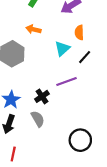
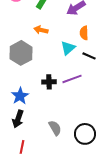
black line: (85, 57) -> (89, 56), turned 72
black cross: (42, 96) -> (49, 82), moved, turned 32
gray semicircle: (38, 119) -> (55, 128), moved

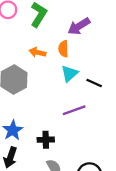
orange semicircle: (84, 33) -> (63, 49), moved
black cross: (49, 82) -> (46, 140), moved

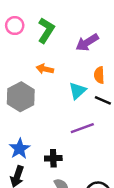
orange semicircle: (63, 49) -> (99, 75), moved

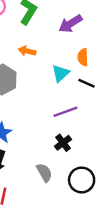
black cross: (53, 158) -> (63, 143), moved, turned -35

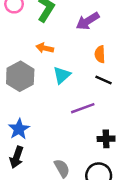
cyan triangle: (61, 73) -> (62, 75), moved
black cross: (63, 143) -> (106, 139), moved, turned 35

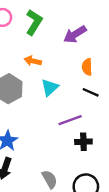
black cross: (106, 139) -> (83, 142), moved

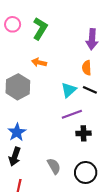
purple arrow: (75, 34) -> (92, 39), moved, turned -54
cyan triangle: (50, 87) -> (69, 90), moved

